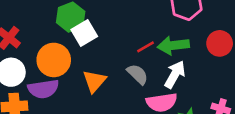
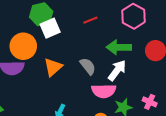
red line: (145, 47) -> (90, 20), moved

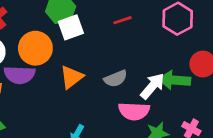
green arrow: (119, 47) -> (174, 80), moved
gray semicircle: (88, 66) -> (116, 79), turned 102

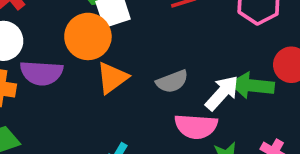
orange circle: (35, 48) -> (88, 36), moved

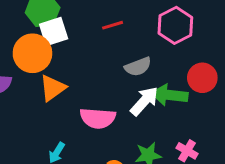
gray semicircle: (172, 81) -> (138, 67), moved
pink semicircle: (196, 126) -> (98, 118), moved

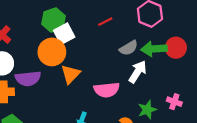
green arrow: (170, 95) -> (154, 49), moved

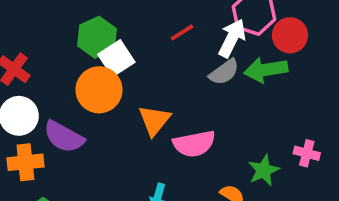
red circle: (176, 48) -> (290, 35), moved
white arrow: (138, 72) -> (232, 38), moved
orange triangle: (71, 74) -> (154, 120), moved
purple semicircle: (28, 79) -> (64, 137), turned 40

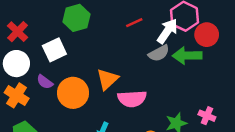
white square: (116, 58) -> (54, 50), moved
orange circle: (99, 90) -> (73, 93), moved
purple semicircle: (64, 137) -> (45, 82), size x0.6
orange cross: (25, 162) -> (17, 95), turned 30

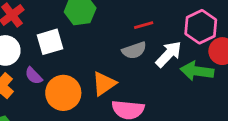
white arrow: (167, 31) -> (169, 54), moved
gray semicircle: (159, 53) -> (134, 50), moved

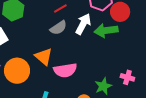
orange triangle: (104, 84) -> (44, 57), turned -30

